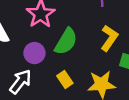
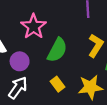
purple circle: (34, 53) -> (20, 61), moved

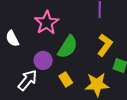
purple circle: (20, 61) -> (43, 60), moved

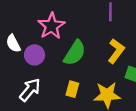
purple circle: (43, 60) -> (35, 55), moved
yellow rectangle: (66, 79) -> (72, 89), turned 48

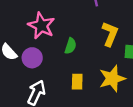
green semicircle: (75, 53) -> (71, 46), size x0.6

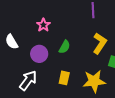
pink star: (41, 26) -> (43, 25), size x0.6
purple circle: (32, 58) -> (39, 54), moved

